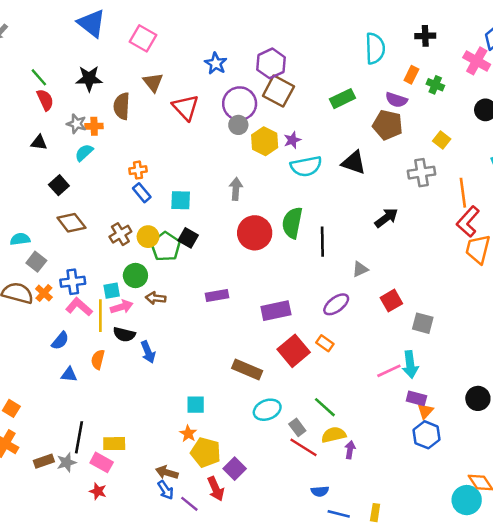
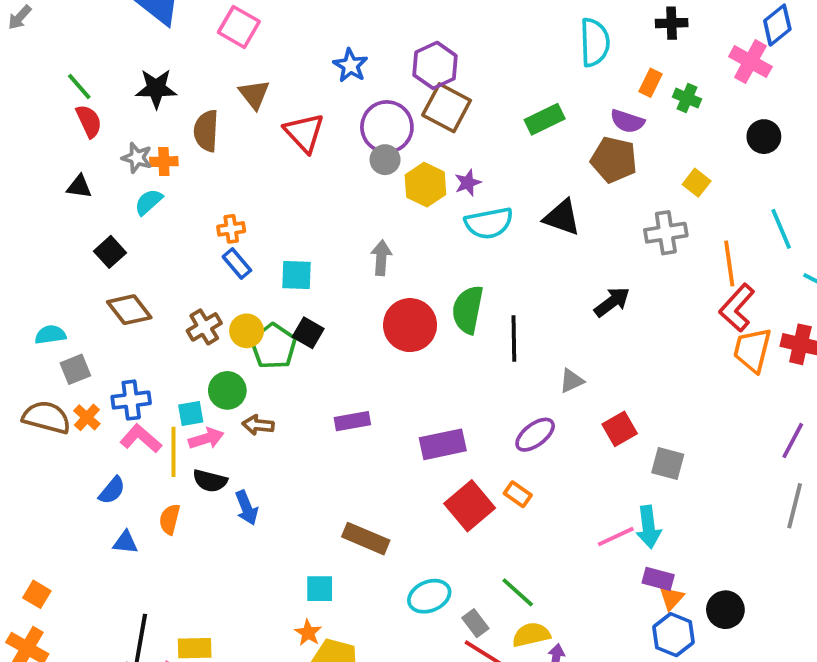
gray square: (36, 262) -> (75, 369), turned 30
brown rectangle: (247, 370) -> (366, 539), moved
black circle: (478, 398) -> (725, 610), moved

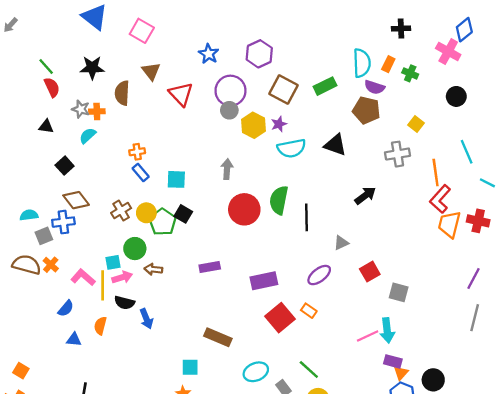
cyan semicircle: (595, 42) -> (362, 63), moved
brown square: (447, 108) -> (283, 90), moved
blue cross: (131, 400) -> (63, 222), moved

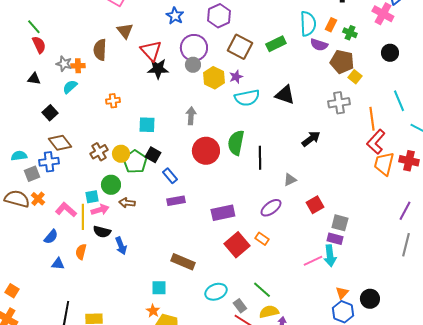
black star: (92, 68) -> (158, 69), moved
brown pentagon: (366, 110) -> (342, 62), moved
blue rectangle: (141, 172) -> (170, 176), moved
purple rectangle: (393, 361) -> (335, 239), moved

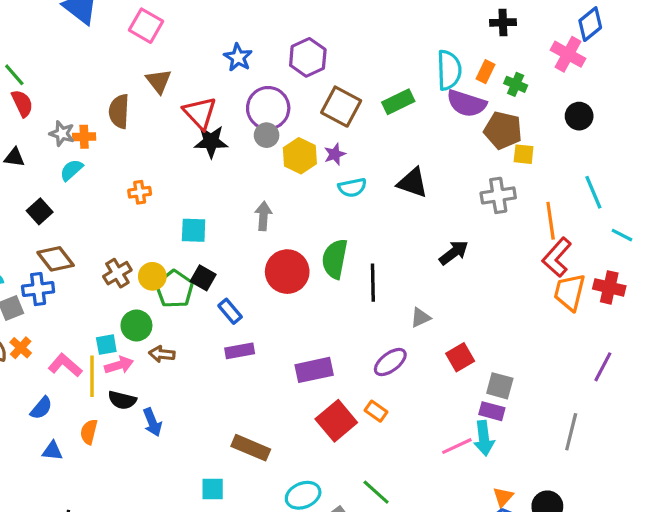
purple semicircle: (319, 45) -> (466, 103), size x1.4
yellow square: (355, 77) -> (524, 154), turned -32
cyan semicircle: (247, 98) -> (352, 187), size x0.7
gray line: (406, 245) -> (571, 432), moved

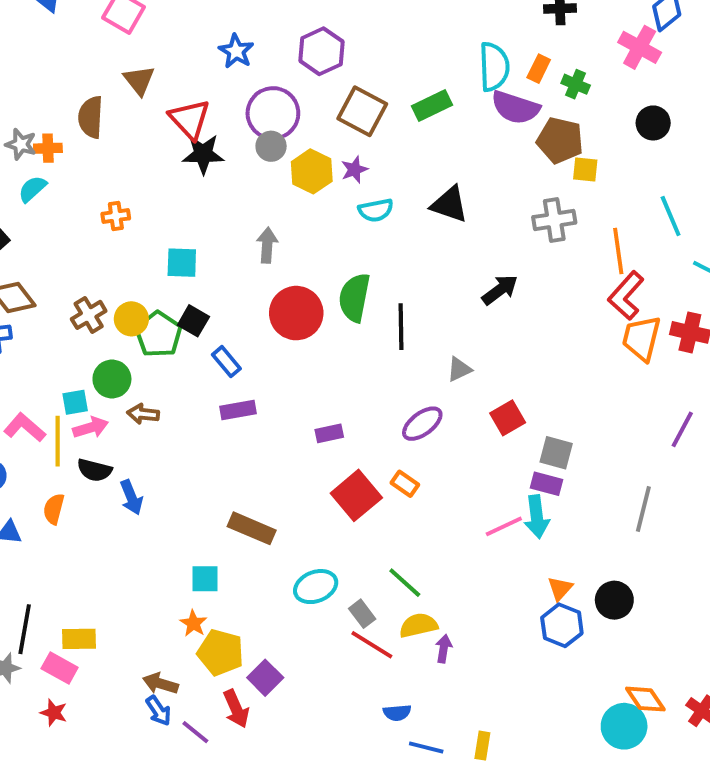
purple rectangle: (314, 370) -> (329, 433), size x0.6

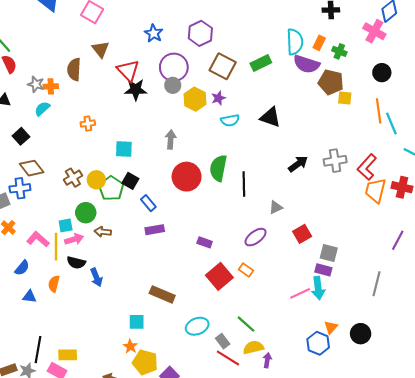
gray cross: (554, 220) -> (335, 161), moved
orange line: (618, 251) -> (379, 111), moved
purple rectangle: (329, 433) -> (205, 242), turned 32
blue hexagon: (562, 625) -> (318, 343), moved

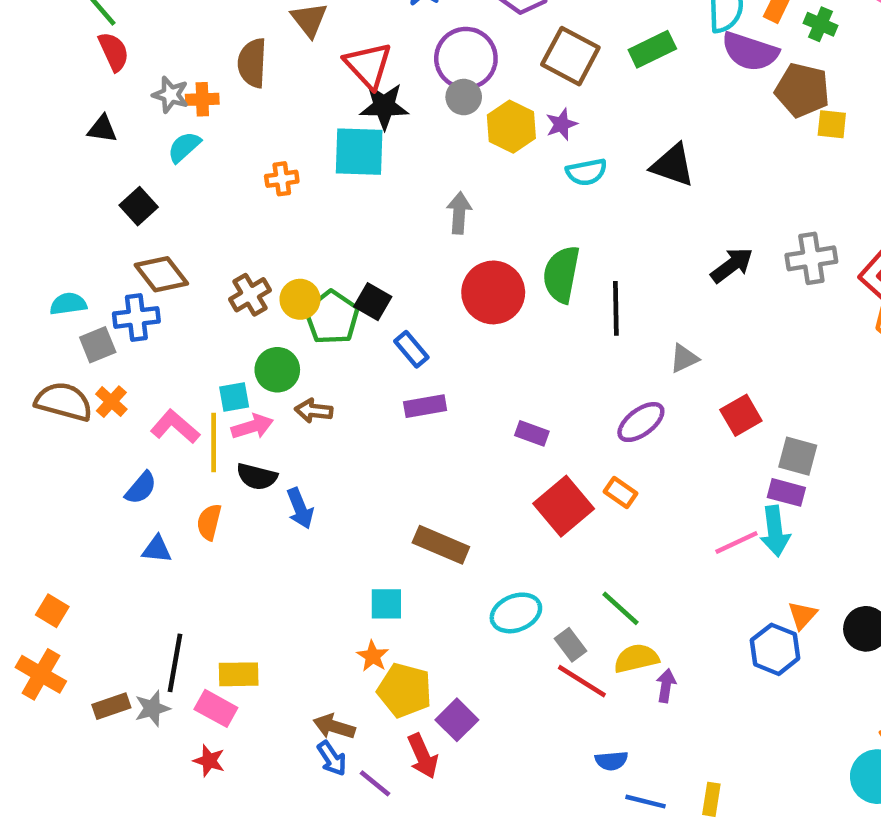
cyan square: (124, 149) -> (359, 152), moved, size x1.4

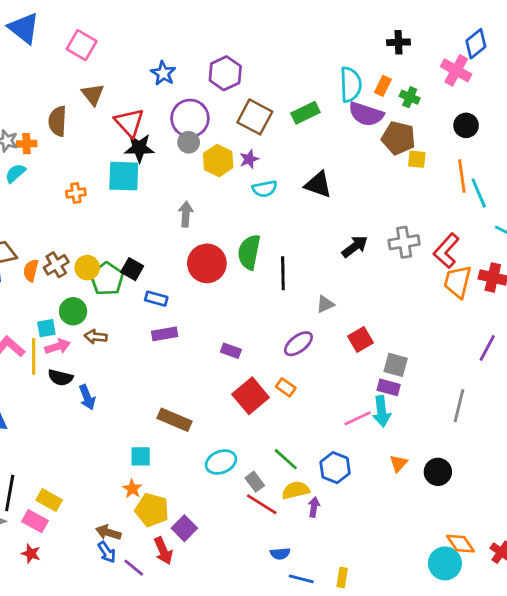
blue rectangle: (411, 349) -> (156, 299), turned -35
orange semicircle: (209, 522) -> (31, 270), moved
blue hexagon: (775, 649) -> (335, 468), moved
yellow rectangle: (239, 674) -> (49, 500), turned 30

